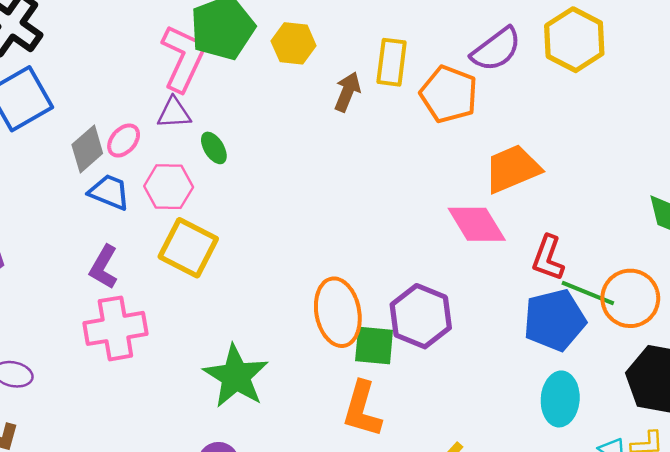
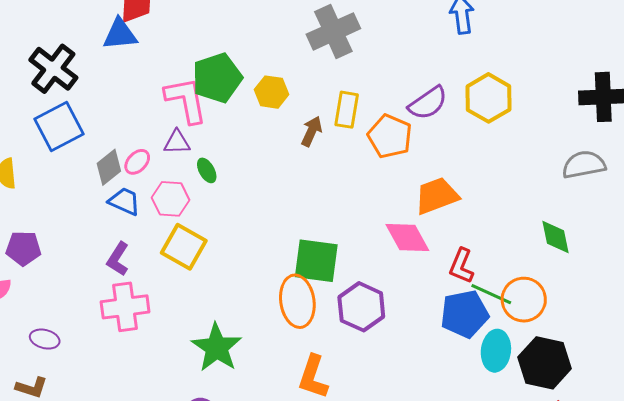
pink L-shape: (184, 58) -> (186, 100), turned -38
green square: (374, 345) -> (316, 261), moved, size x1.4
cyan ellipse: (560, 399) -> (496, 351), moved

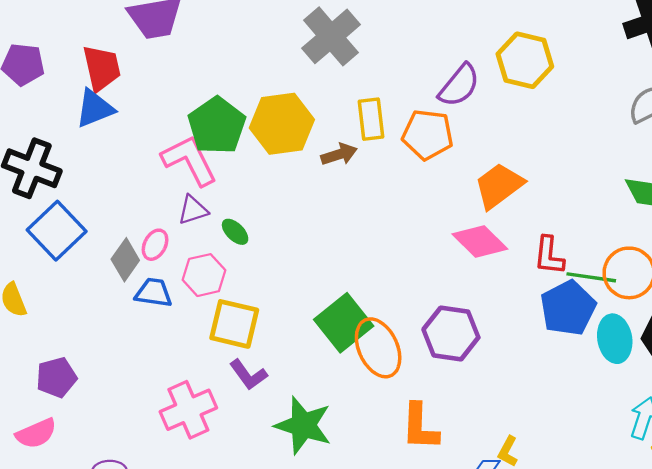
yellow hexagon: (272, 92) -> (282, 124), size x1.6
brown arrow: (312, 131) -> (339, 154), turned 64
purple L-shape: (118, 259) -> (248, 375), moved, turned -52
green square: (316, 261) -> (344, 323), moved, turned -30

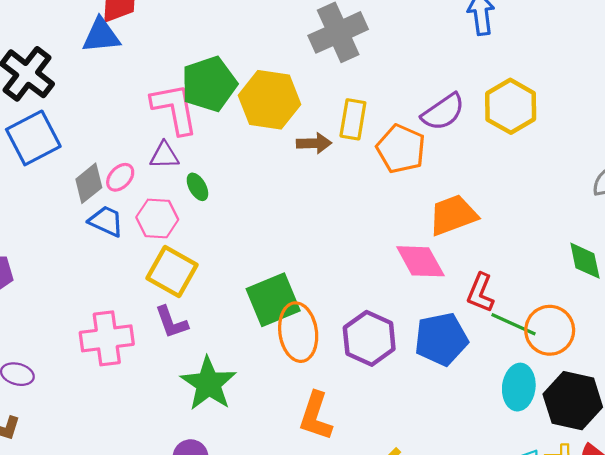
blue pentagon: (568, 308) -> (441, 339), moved

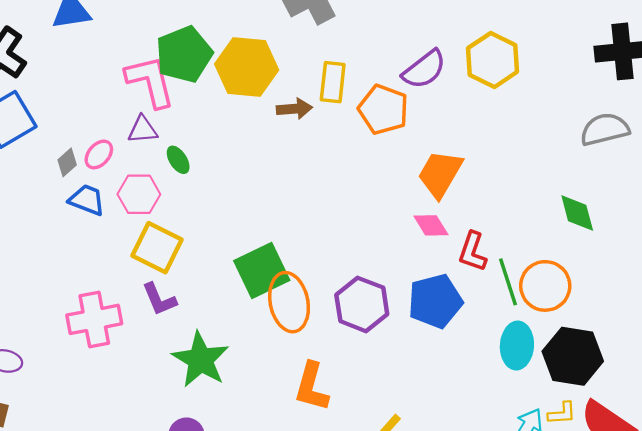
gray diamond: (89, 183) -> (67, 162), size x0.7
orange trapezoid: (453, 215) -> (440, 174), turned -36
pink diamond: (420, 261) -> (431, 225), moved, size x0.7
green line: (514, 324) -> (508, 282), turned 51

